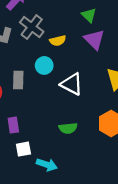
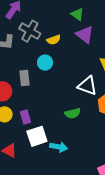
white triangle: (72, 84) -> (87, 86), moved
white square: (23, 149) -> (37, 136), size x1.5

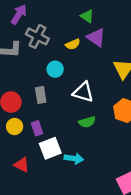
yellow semicircle: (54, 40) -> (73, 44), moved
gray rectangle: (25, 78) -> (41, 95), moved
white triangle: (87, 86) -> (83, 92), moved

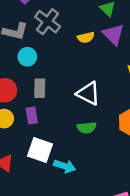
cyan circle: (55, 69) -> (27, 57), moved
purple rectangle: (37, 128) -> (32, 115), moved
white square: (50, 148) -> (40, 150), turned 30

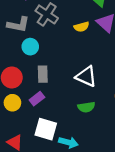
purple rectangle: (32, 115) -> (37, 99), turned 64

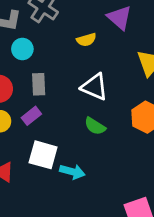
yellow semicircle: (82, 27) -> (86, 40), moved
green semicircle: (86, 107) -> (95, 126), turned 42

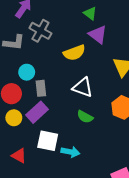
yellow semicircle: (86, 40) -> (74, 53), size x1.5
cyan circle: (22, 49) -> (27, 72), moved
purple rectangle: (31, 116) -> (37, 112), size x1.5

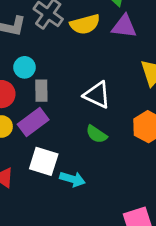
purple triangle: (98, 35) -> (124, 26), turned -36
yellow semicircle: (74, 53) -> (85, 24), moved

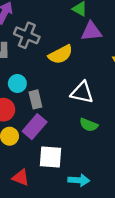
yellow semicircle: (85, 24) -> (61, 54), moved
cyan arrow: (72, 179) -> (79, 180), moved

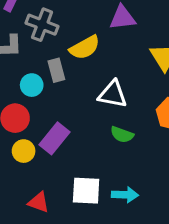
gray rectangle: (35, 99) -> (56, 70), moved
white square: (51, 157) -> (86, 191), moved
cyan arrow: (79, 180) -> (125, 195), moved

